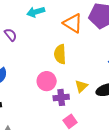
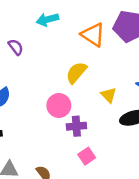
yellow semicircle: (60, 54) -> (76, 73), turned 42
yellow triangle: (81, 86) -> (109, 95), moved, turned -32

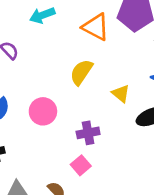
pink circle: (59, 106) -> (43, 111), moved
pink square: (87, 156) -> (81, 165), moved

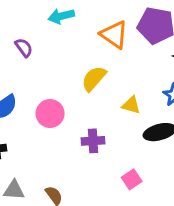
yellow triangle: (121, 94) -> (131, 105), turned -30
pink square: (81, 165) -> (132, 179), moved

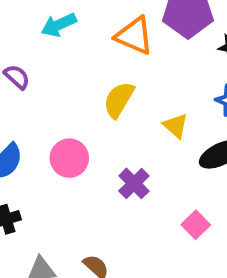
yellow triangle: (131, 105) -> (176, 126), turned 36
purple cross: (93, 141) -> (134, 183), turned -30

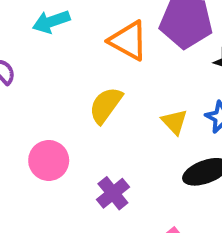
yellow triangle: (176, 126) -> (175, 122), moved

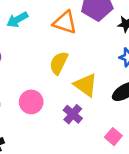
yellow triangle: (175, 122) -> (86, 85), moved, size x1.5

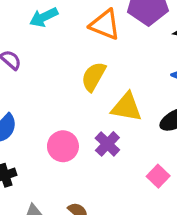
yellow triangle: (86, 85) -> (127, 107), turned -30
pink circle: (31, 102) -> (63, 146), moved

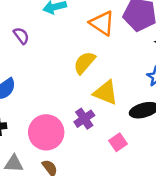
pink circle: (63, 146) -> (46, 132), moved, size x1.4
pink square: (158, 176) -> (118, 142), moved

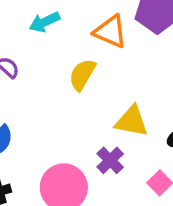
yellow semicircle: (84, 63) -> (82, 75), moved

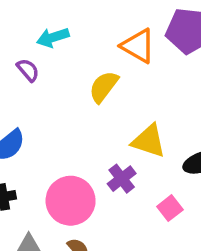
cyan arrow: (45, 22) -> (53, 37), moved

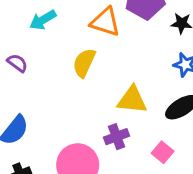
cyan arrow: (53, 37) -> (43, 20), moved
purple cross: (122, 179) -> (117, 137), turned 30

